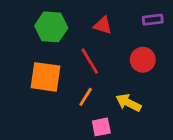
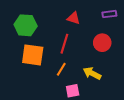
green hexagon: (51, 27) -> (26, 25), moved
red line: (90, 61) -> (64, 44), turned 48

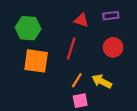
purple rectangle: (109, 14) -> (111, 16), moved
orange line: (61, 69) -> (77, 80), moved

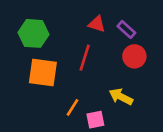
purple rectangle: (111, 16) -> (126, 29), moved, turned 49
orange line: (77, 80) -> (73, 107), moved

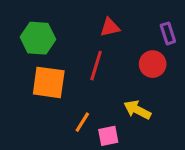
red triangle: (97, 24) -> (110, 27), turned -30
purple rectangle: (126, 29) -> (168, 33), moved, turned 30

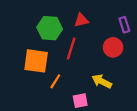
green hexagon: (38, 38) -> (50, 28), moved
orange line: (82, 122) -> (55, 81), moved

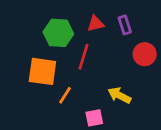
purple rectangle: (124, 25) -> (125, 25), moved
red circle: (113, 47) -> (145, 54), moved

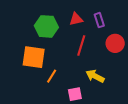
red line: (84, 57) -> (81, 45), moved

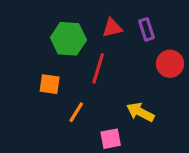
red line: (81, 45) -> (98, 68), moved
orange square: (34, 57) -> (50, 84), size x0.6

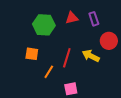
red line: (98, 68) -> (67, 58), moved
yellow arrow: (140, 112) -> (91, 56), moved

